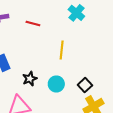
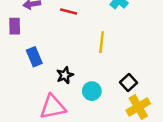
cyan circle: (56, 84) -> (92, 91), moved

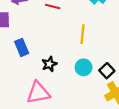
cyan circle: (92, 91) -> (84, 67), moved

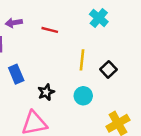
black square: (107, 71) -> (108, 69), moved

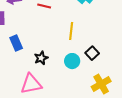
black square: (108, 69) -> (92, 53), moved

